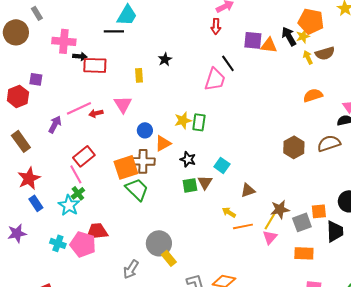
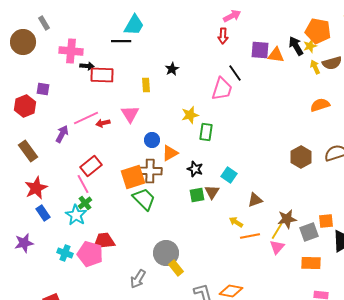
yellow star: (183, 120) -> (190, 115), moved

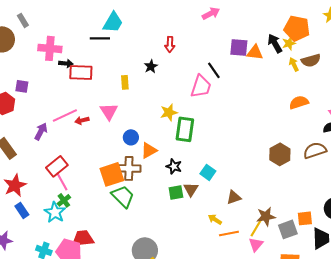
red arrow: (223, 36) -> (170, 44), moved
green rectangle: (206, 132) -> (185, 129), size x1.4
red rectangle: (91, 166) -> (57, 166), moved

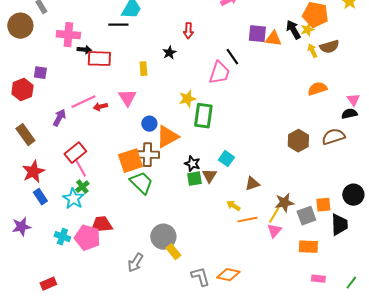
orange triangle: (149, 150) -> (167, 137), size x1.4
black star: (174, 166) -> (192, 164), moved

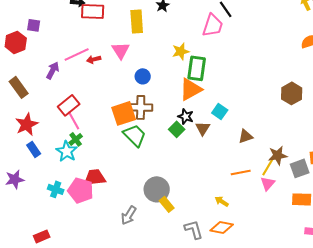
yellow rectangle: (143, 69) -> (137, 21), size x1.6
orange triangle: (167, 137) -> (191, 89), moved
green square: (194, 179) -> (177, 129), moved, turned -35
yellow arrow: (233, 206) -> (222, 201), moved

